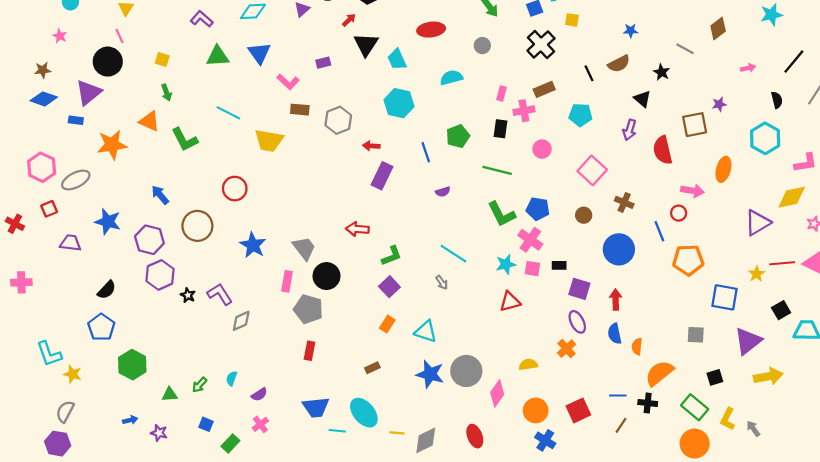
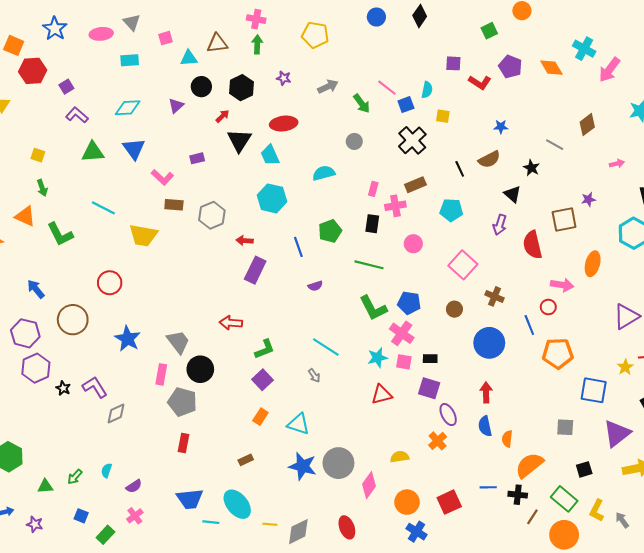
red ellipse: (431, 30) -> (284, 124), moved
purple square: (579, 289) -> (429, 388), moved
brown line: (621, 425) -> (532, 517), moved

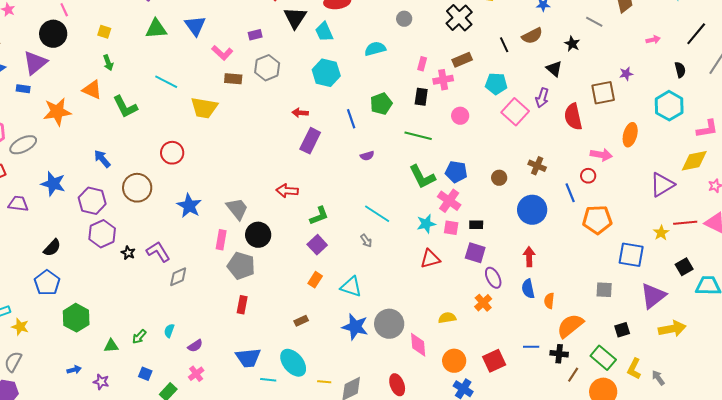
gray hexagon: (212, 215) -> (267, 68), moved
pink square: (463, 265) -> (515, 112), moved
pink diamond: (369, 485) -> (418, 345), turned -40

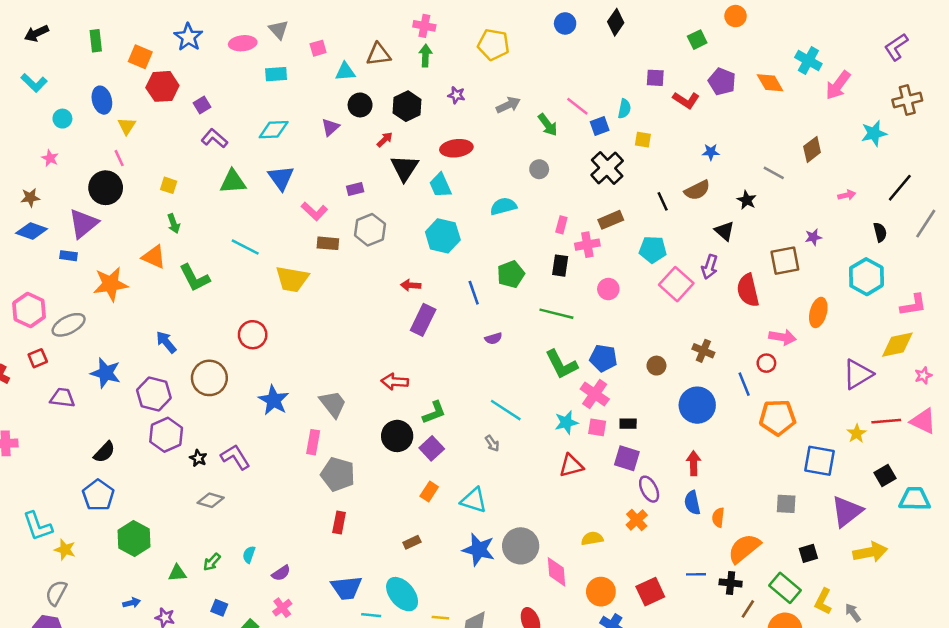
black circle: (258, 235) -> (397, 436), moved
gray diamond: (178, 277) -> (211, 500), moved, turned 40

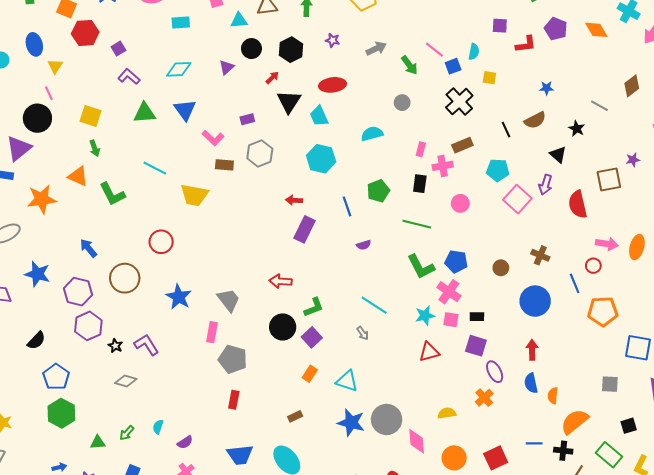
red L-shape: (686, 100) -> (526, 44), turned -40
yellow square: (169, 185) -> (90, 116), size x1.5
orange ellipse: (818, 312) -> (637, 247), moved
blue pentagon: (98, 495) -> (56, 377), moved

